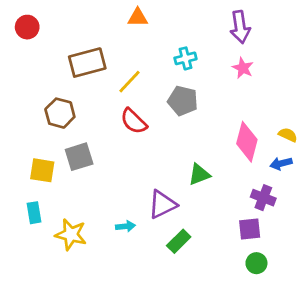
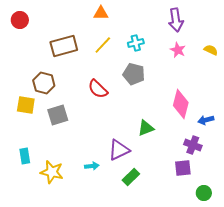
yellow line: (130, 82) -> (103, 45), moved
yellow semicircle: (288, 135) -> (211, 50), moved
yellow square: (42, 170) -> (26, 105), moved
green circle: (256, 263) -> (204, 193), moved

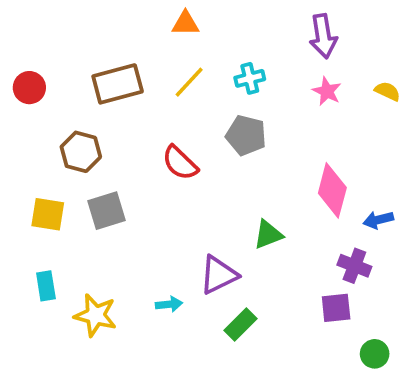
red circle: (20, 20) -> (29, 88), moved
yellow square: (26, 105) -> (48, 214), moved

